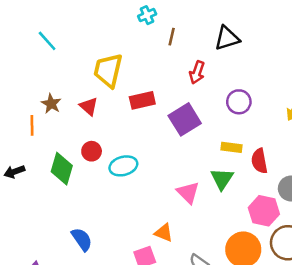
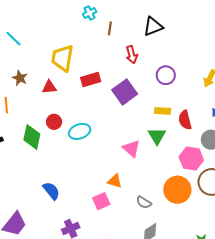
red arrow: (197, 72) -> (132, 55), turned -30
brown star: (51, 104) -> (20, 78), moved
red triangle: (89, 106) -> (49, 87), turned -42

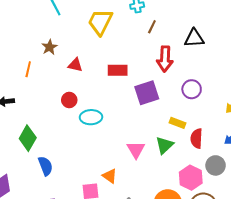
red arrow: (132, 55) -> (165, 59), size x1.4
yellow trapezoid: (62, 58) -> (100, 22), moved
green diamond: (32, 137) -> (28, 138), moved

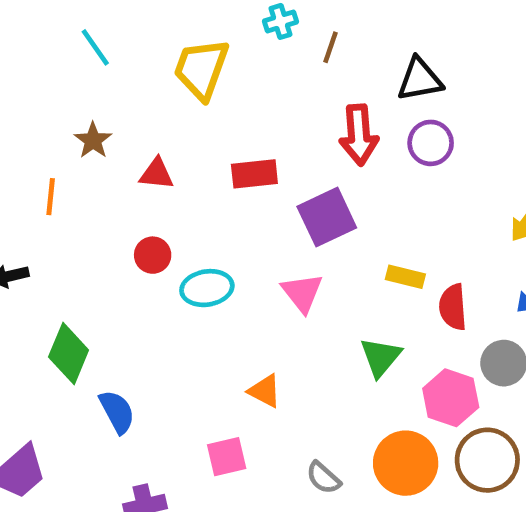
brown line: (152, 27) -> (330, 47), moved
purple circle: (192, 89) -> (431, 143), moved
green triangle: (164, 145) -> (381, 357), moved
pink triangle: (136, 150) -> (302, 293), moved
orange triangle: (110, 176) -> (265, 391), moved

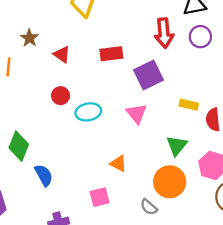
red triangle: (157, 174) -> (62, 54), turned 30
orange circle: (406, 463) -> (170, 182), moved

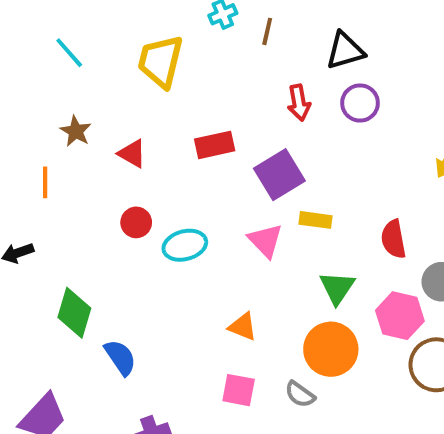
red arrow: (164, 33) -> (299, 103), size x0.7
yellow rectangle: (189, 105) -> (315, 220), moved
pink square: (100, 197) -> (239, 390), moved, turned 30

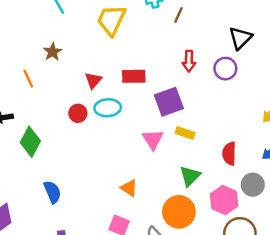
black triangle: (345, 51) -> (240, 38), moved, turned -40
red triangle: (132, 154) -> (93, 80), moved, turned 30
orange line: (45, 182) -> (28, 79), turned -36
cyan ellipse: (185, 245) -> (108, 108), moved
green diamond: (74, 313) -> (30, 142), moved

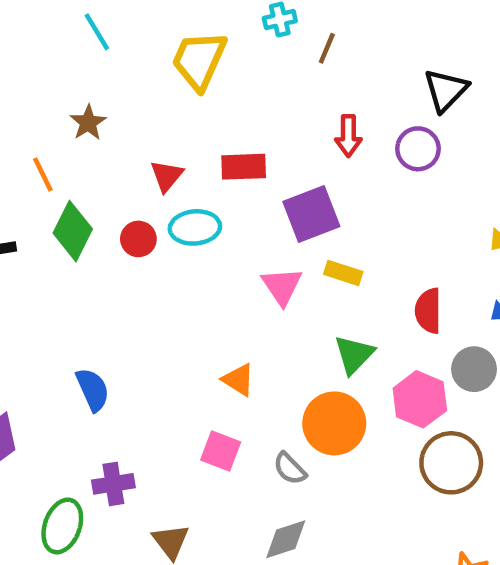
green diamond: (30, 142) -> (73, 231), moved

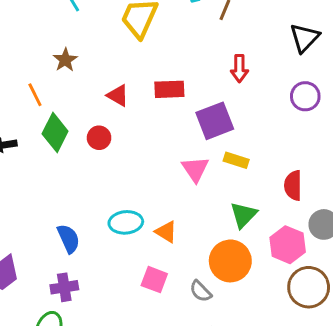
purple circle: (418, 149) -> (305, 96), moved
red triangle: (167, 176) -> (118, 95), turned -40
cyan ellipse: (195, 227) -> (126, 222), moved
purple cross: (113, 484) -> (64, 287), moved

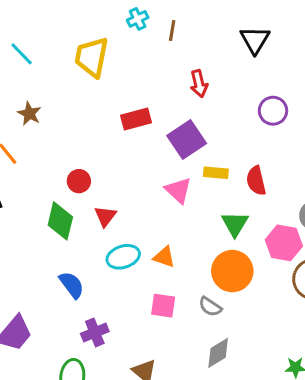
red triangle: (118, 95) -> (105, 216), moved, turned 50
purple circle: (305, 96) -> (273, 111), moved
green diamond: (55, 133) -> (60, 221), moved
red semicircle: (293, 185) -> (256, 181), moved
purple cross: (64, 287) -> (95, 332), moved

